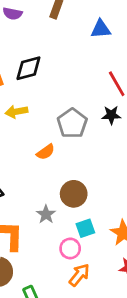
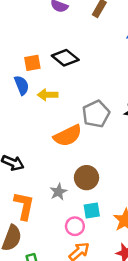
black diamond: (28, 68) -> (65, 58), turned 44
orange semicircle: (46, 152) -> (68, 136), size x1.6

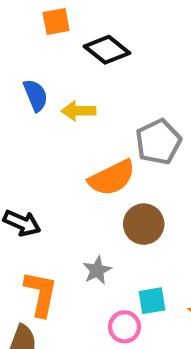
orange square: (32, 63) -> (56, 22), moved
brown circle: (86, 178) -> (144, 224), moved

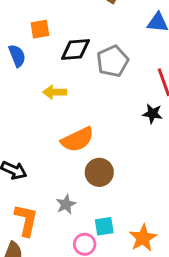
black diamond: (107, 50) -> (75, 49), turned -44
blue semicircle: (36, 95) -> (17, 56), moved
gray pentagon: (158, 142) -> (113, 61), moved

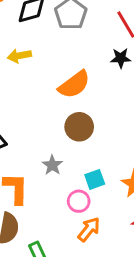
orange semicircle: (77, 140) -> (74, 84), moved

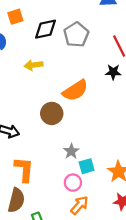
brown circle: (79, 127) -> (52, 113), moved
gray star: (52, 165) -> (71, 151), moved

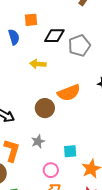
gray star: (71, 151) -> (38, 141), moved
cyan square: (87, 166) -> (70, 151), moved

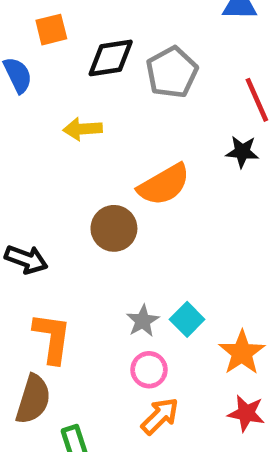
gray star: (38, 141) -> (143, 321), moved
cyan square: (70, 151) -> (187, 319), turned -32

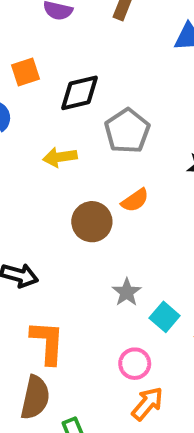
gray pentagon: (172, 72) -> (127, 131), moved
orange semicircle: (164, 185) -> (135, 200), size x0.6
brown circle: (114, 228) -> (92, 222), moved
gray star: (143, 321) -> (127, 292), moved

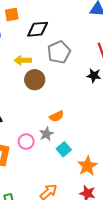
orange semicircle: (135, 200) -> (57, 116), moved
brown circle: (92, 222) -> (35, 80), moved
pink circle: (135, 364) -> (26, 142), moved

